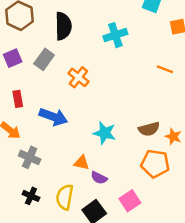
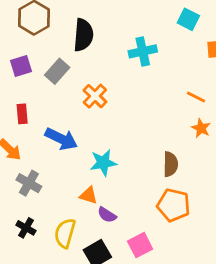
brown semicircle: (149, 129) -> (171, 164), turned -80
cyan star: (105, 133) -> (103, 163), moved, turned -30
orange star: (173, 136) -> (201, 128), moved

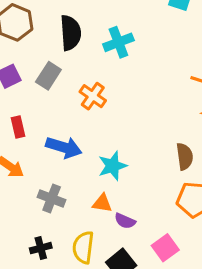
cyan cross: (143, 51) -> (118, 42), moved
gray cross: (29, 183) -> (52, 198), moved
black cross: (26, 228) -> (41, 248), turned -36

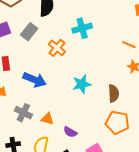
cyan cross: (118, 42) -> (82, 28), moved
cyan star: (113, 166) -> (82, 84), moved
orange triangle: (102, 203) -> (47, 119), moved

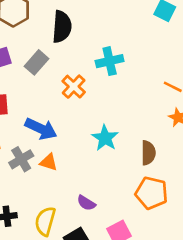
cyan star: (82, 84) -> (105, 138), turned -30
gray cross: (23, 113) -> (21, 159), moved, turned 30
orange triangle: (47, 119) -> (49, 162), moved

